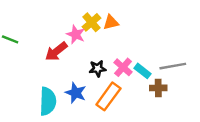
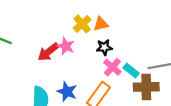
pink star: (76, 34) -> (66, 46), moved
black star: (98, 69) -> (104, 47), moved
brown cross: (158, 88) -> (146, 87), size x1.5

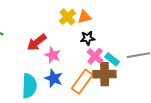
pink star: (66, 46) -> (53, 55), moved
brown cross: (146, 87) -> (105, 74), moved

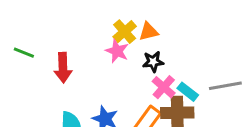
red arrow: (37, 42) -> (63, 68), moved, turned -54
pink star: (53, 55) -> (117, 51), moved

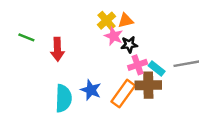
pink star: (117, 51) -> (114, 36), moved
pink cross: (164, 87) -> (138, 65), turned 30

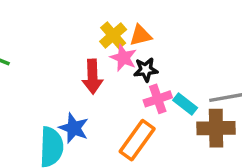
red arrow: (57, 49) -> (93, 77), moved
brown cross: (148, 85) -> (216, 128), moved
blue star: (91, 90) -> (74, 128), moved

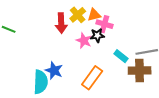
pink star: (123, 58) -> (84, 41), moved
red arrow: (93, 77) -> (61, 23), moved
pink cross: (158, 99) -> (104, 24), moved, turned 35

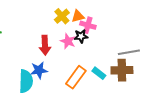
red arrow: (61, 23) -> (45, 45), moved
cyan rectangle: (121, 56) -> (99, 73), moved
blue star: (54, 71) -> (39, 70), turned -30

